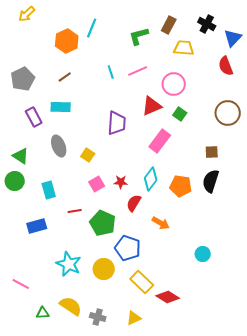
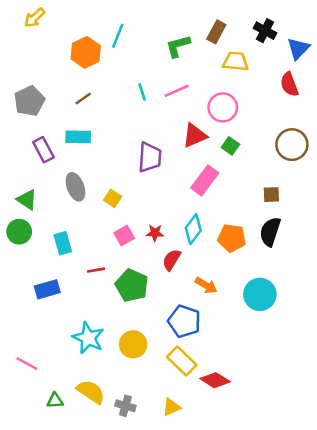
blue pentagon: (128, 248) -> (184, 321), moved
cyan circle: (203, 254) -> (260, 294), moved, size x1.6

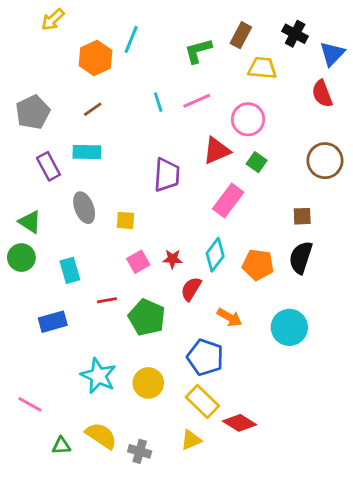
yellow arrow: (35, 18) -> (53, 20), moved
yellow square: (113, 198) -> (125, 220), turned -30
yellow triangle: (172, 407) -> (191, 440), moved

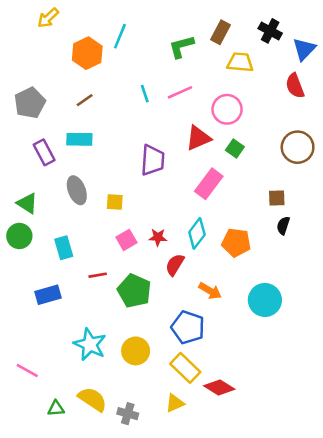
black semicircle: (301, 258) -> (283, 226), moved, size x0.6

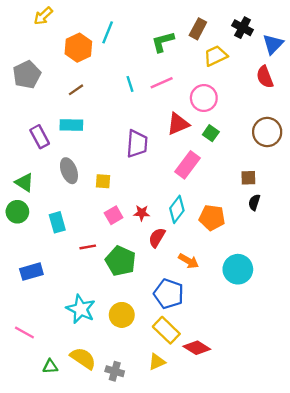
yellow trapezoid: (240, 62) -> (216, 56), turned -30
gray pentagon: (30, 103) -> (27, 75), moved
blue rectangle: (48, 295) -> (31, 272), moved

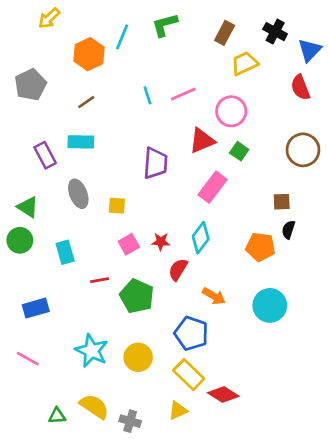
green L-shape: (163, 42) -> (165, 25), moved
orange pentagon: (212, 218) -> (260, 247), moved
pink line: (24, 333) -> (28, 359), moved

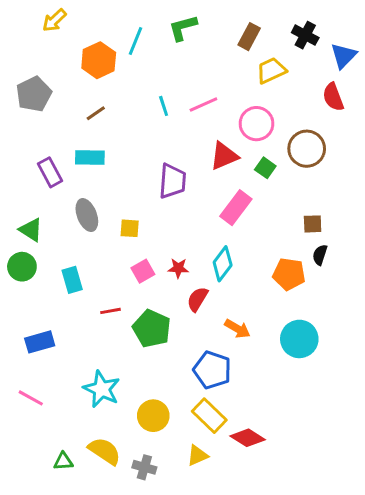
brown circle: (303, 150) -> (307, 149), moved
yellow circle: (138, 357) -> (153, 416), moved

